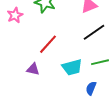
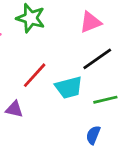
cyan trapezoid: (72, 67) -> (69, 87), moved

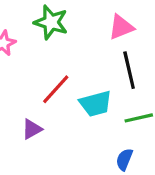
black line: (97, 59) -> (129, 70), turned -68
purple triangle: (14, 109) -> (32, 129), turned -42

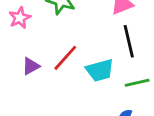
purple triangle: (32, 129) -> (31, 66), moved

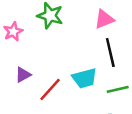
red line: (65, 58) -> (50, 89), moved

